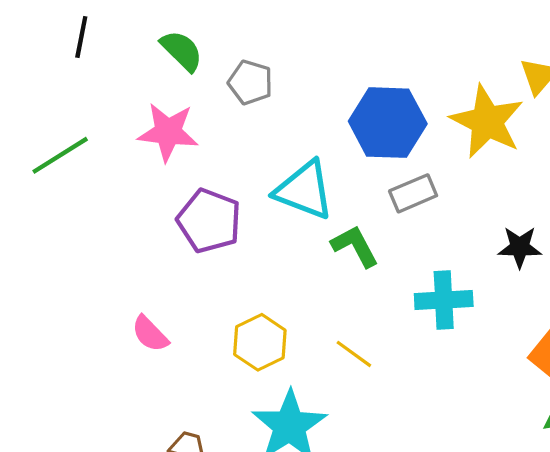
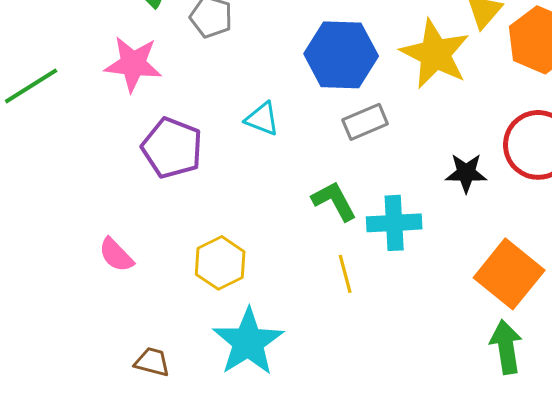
cyan triangle: (304, 190) -> (262, 119), size x0.6
green L-shape: (355, 246) -> (334, 201), moved
yellow line: (354, 354) -> (345, 274), moved, turned 39

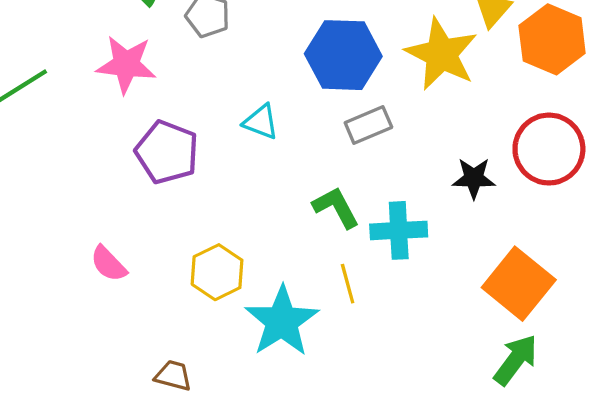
cyan star: (248, 342) -> (282, 321), moved
green arrow: (506, 347) -> (516, 360), turned 46
brown trapezoid: (152, 362) -> (173, 375), moved

